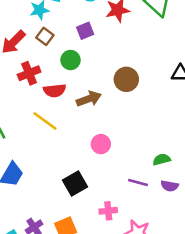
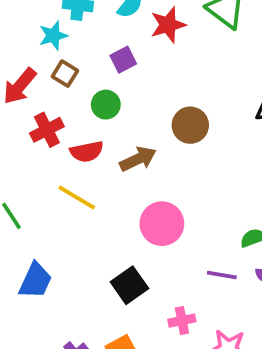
pink circle: (101, 144) -> (162, 224), size x1.5

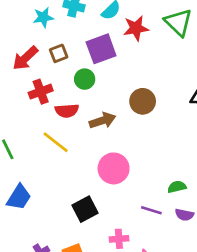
cyan star: (53, 36) -> (43, 17), moved
purple square: (123, 60) -> (101, 49), size x1.6
brown square: (65, 74) -> (59, 53), turned 30

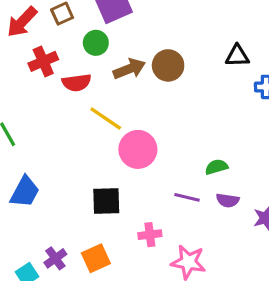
brown arrow: (102, 120) -> (129, 69), moved
yellow line: (56, 142) -> (106, 118), moved
black square: (85, 209) -> (106, 201), turned 30

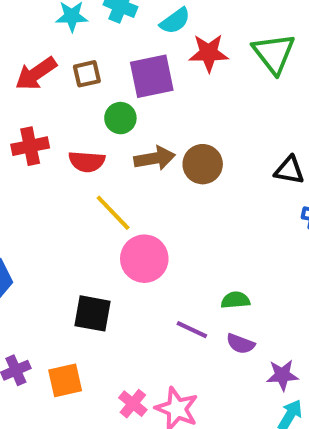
red cross: (43, 61) -> (30, 146), moved
pink cross: (150, 235) -> (133, 404), moved, turned 35

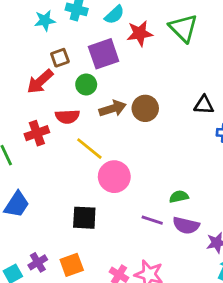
red arrow: (36, 74) -> (40, 82), moved
red cross: (30, 146) -> (37, 133), moved
purple semicircle: (241, 344) -> (186, 225), size x1.4

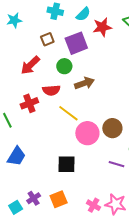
cyan star: (45, 20) -> (14, 20), moved
brown square: (60, 58) -> (47, 39), moved
brown circle: (145, 108) -> (112, 128), moved

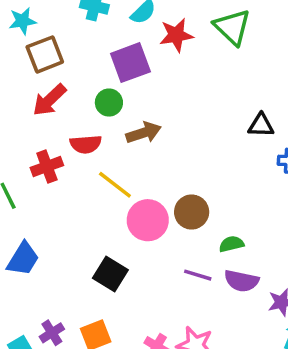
brown square: (47, 39) -> (45, 54), moved, size x1.5
black square: (66, 164) -> (110, 274), turned 30

